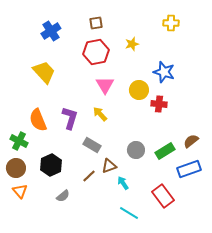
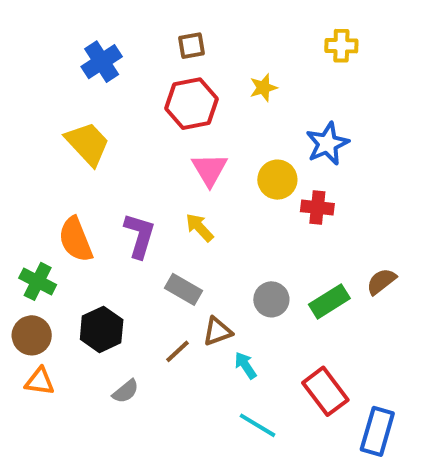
blue star: (164, 72) -> (327, 144), turned 30
blue rectangle: (189, 169) -> (377, 431), moved, turned -55
orange triangle: (20, 191) -> (40, 381), turned -42

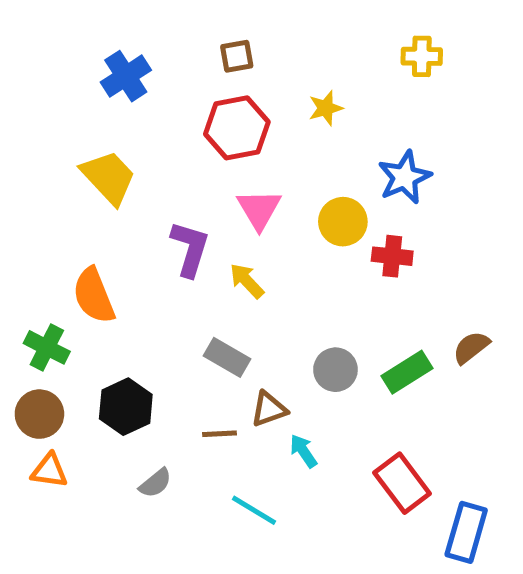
purple L-shape: (140, 235) -> (190, 249), moved
brown line: (178, 351) -> (220, 434), turned 40
cyan line: (257, 425) -> (254, 510), moved

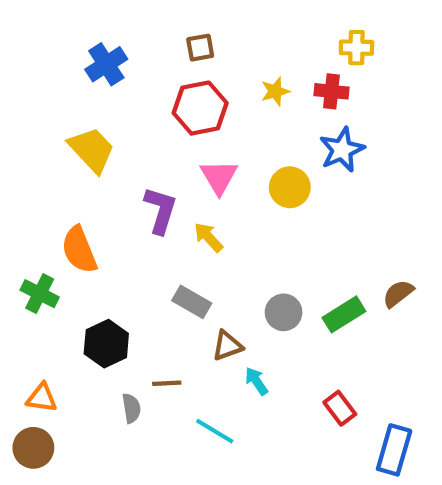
red cross: (392, 256) -> (331, 91), moved
brown circle: (39, 414) -> (33, 448), moved
brown line: (220, 434) -> (167, 383), moved
gray semicircle: (155, 483) -> (131, 408), turned -60
red rectangle: (402, 483) -> (340, 408), size x0.7

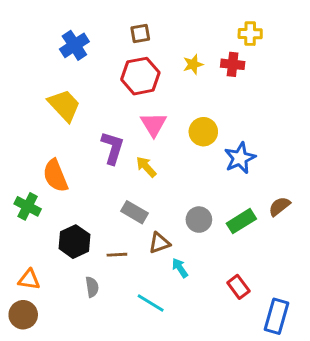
blue star: (342, 150) -> (240, 158), moved
brown line: (167, 383) -> (117, 255), moved

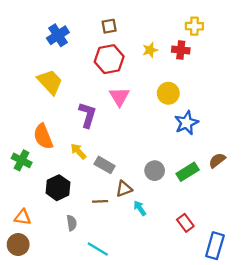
yellow circle: (203, 132) -> (168, 93), moved
yellow arrow: (146, 167) -> (78, 151), moved
brown line: (117, 255) -> (100, 201), moved
cyan line: (151, 303) -> (98, 249), moved

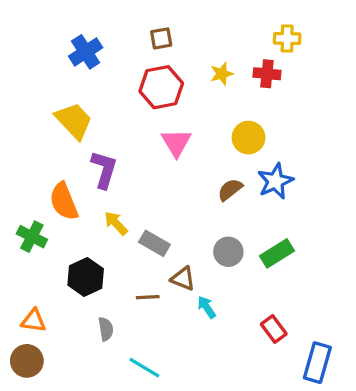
purple L-shape: (88, 115) -> (104, 169), moved
brown semicircle: (217, 160) -> (230, 190), moved
brown triangle: (124, 189) -> (183, 279), turned 42

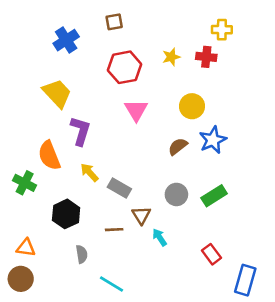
brown square: (161, 38) -> (114, 22), moved
brown triangle: (183, 279) -> (141, 215), turned 36

